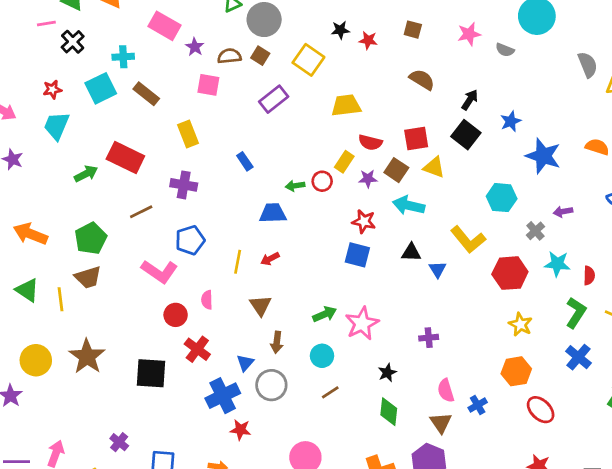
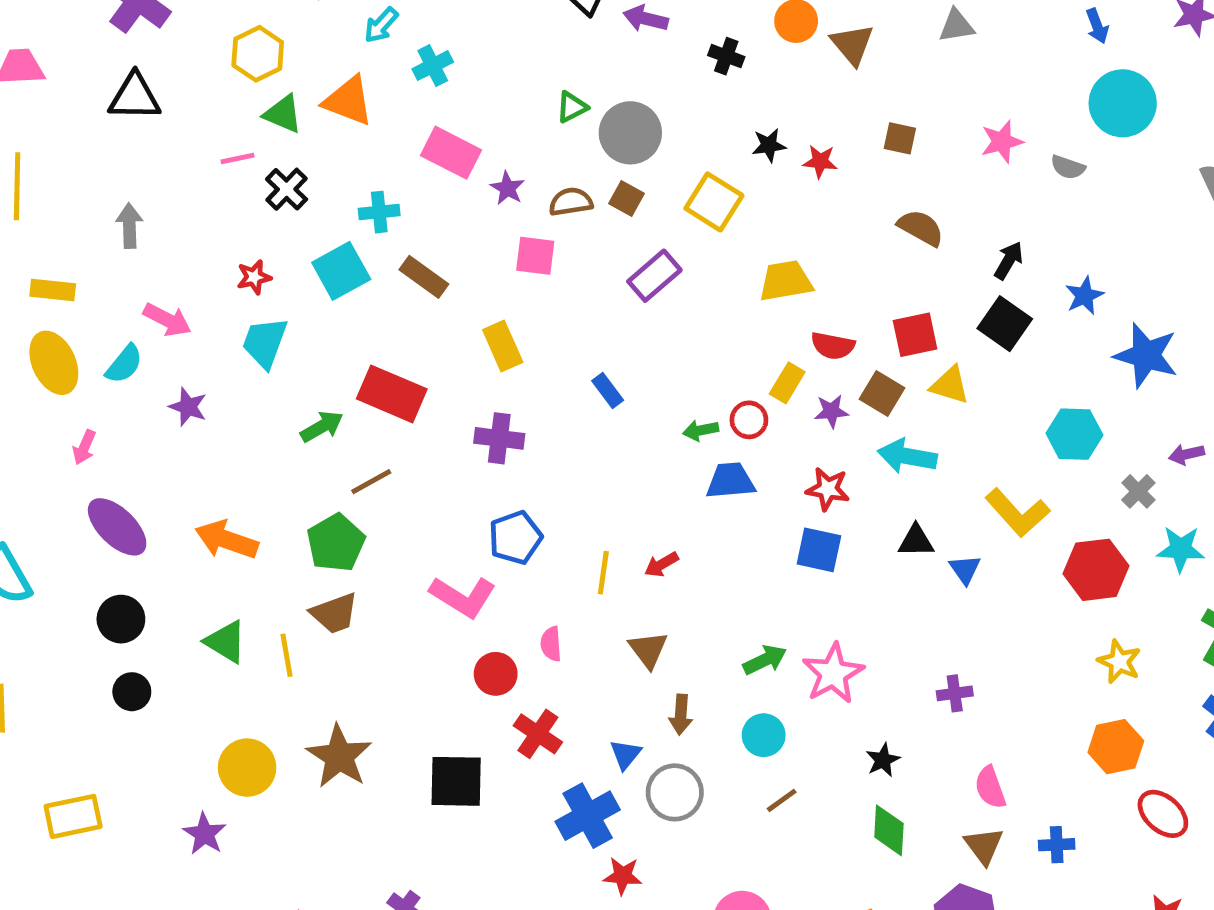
brown line: (141, 212) -> (371, 482), moved
blue trapezoid: (273, 213) -> (730, 481), moved
blue cross: (478, 405) -> (1057, 845), moved, turned 30

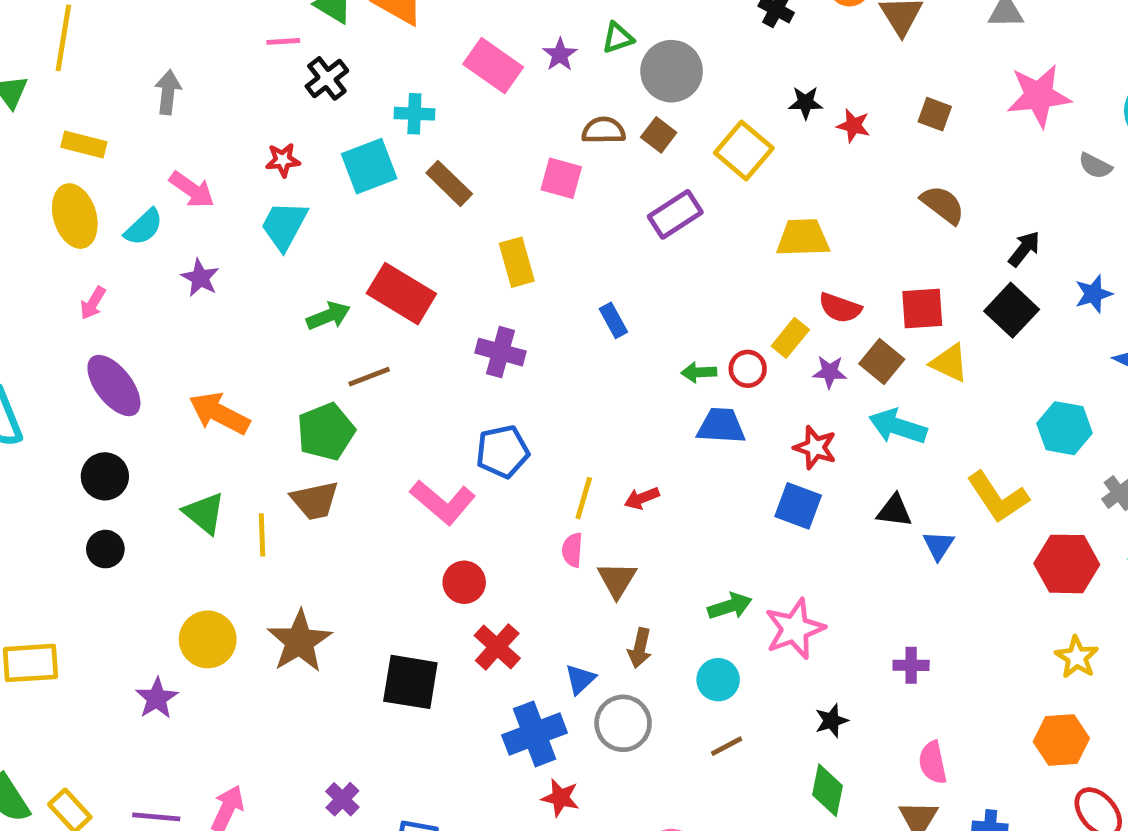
pink star: (1002, 142) -> (1039, 96), moved, size x1.5
purple star: (507, 188) -> (560, 55), moved
pink semicircle: (551, 644) -> (572, 550), moved

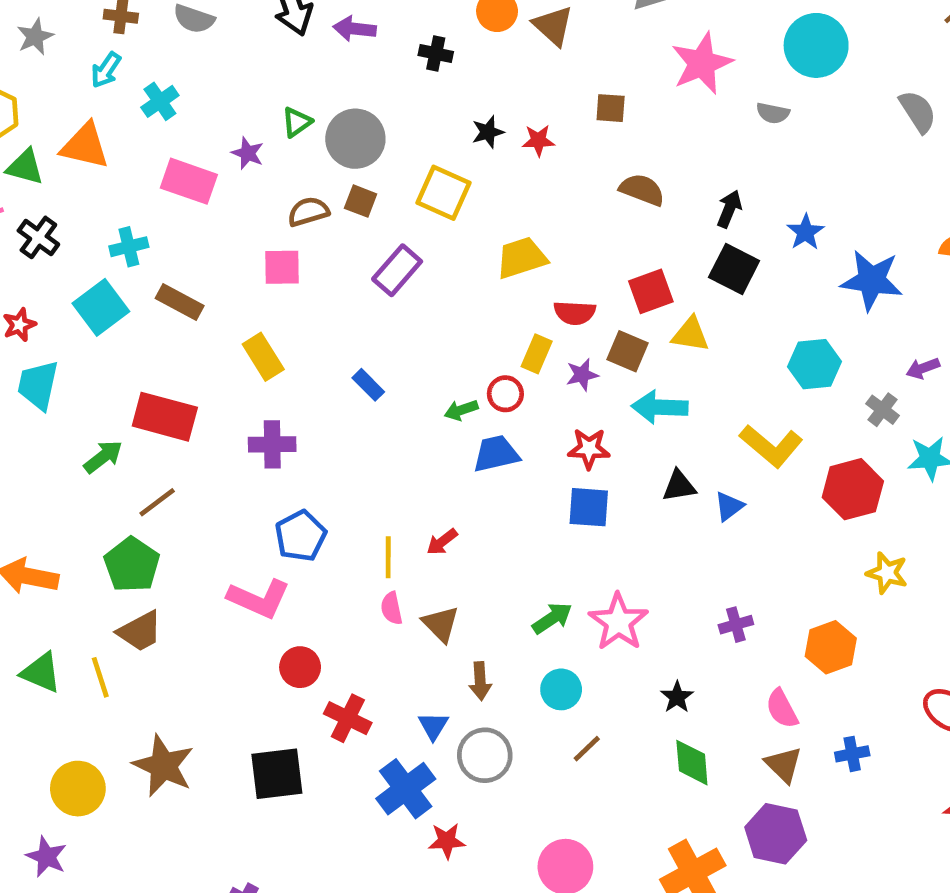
blue triangle: (938, 545) -> (729, 506), turned 36
orange hexagon: (1061, 740) -> (831, 647), moved

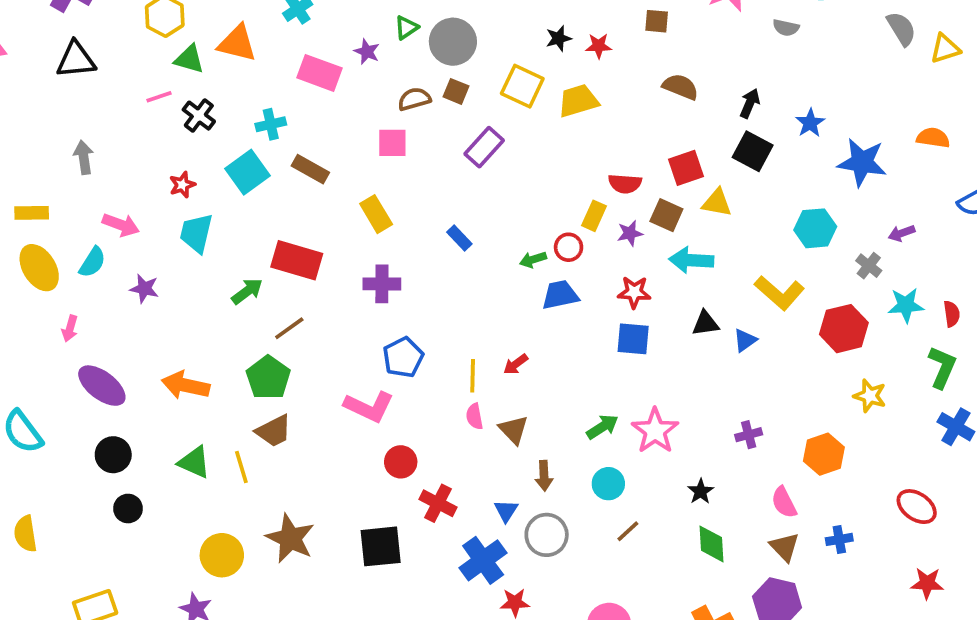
yellow trapezoid: (522, 258) -> (578, 101), moved

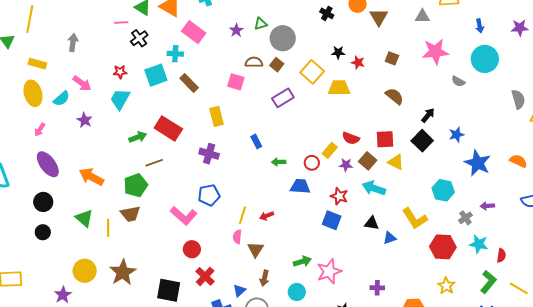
pink rectangle: (320, 73) -> (194, 32), moved
green arrow: (533, 260) -> (279, 162), moved

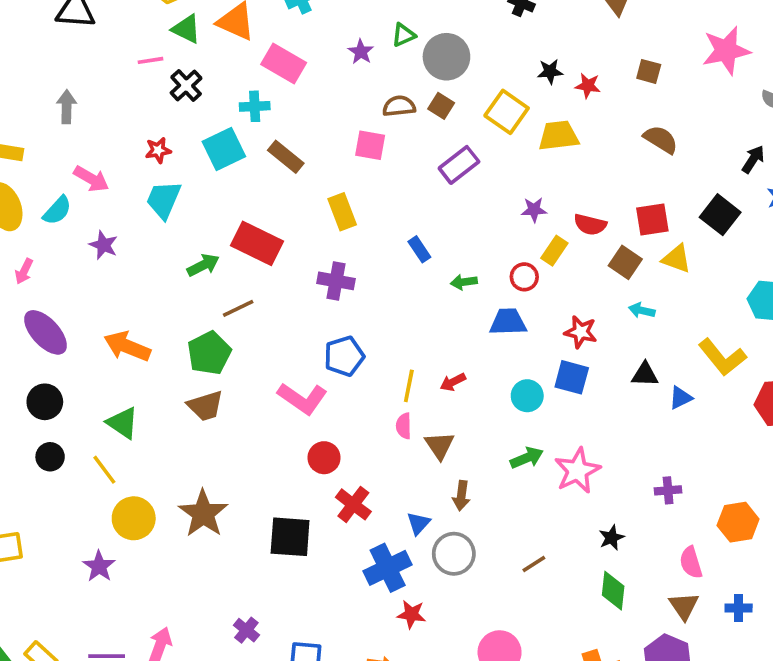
black arrow: (428, 115) -> (753, 159), moved
purple star: (346, 165) -> (534, 210), moved
cyan arrow: (374, 188) -> (642, 310), size x0.6
yellow line: (108, 228) -> (104, 470), moved, turned -30
cyan circle: (297, 292) -> (527, 396), moved

